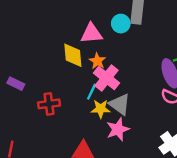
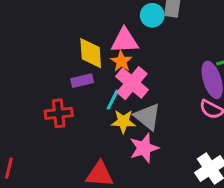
pink triangle: (91, 33) -> (125, 41), moved
purple rectangle: (16, 84) -> (82, 81), moved, turned -42

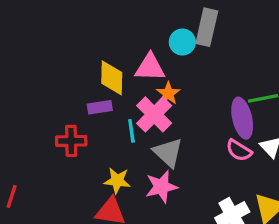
orange star: (121, 61) -> (168, 93), moved
cyan line: (113, 100) -> (131, 131), turned -40
yellow star: (123, 121) -> (117, 181), moved

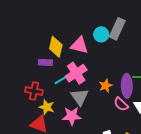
orange star: (168, 93) -> (106, 86), moved
cyan line: (131, 131) -> (61, 80), turned 56
red cross: (71, 141) -> (34, 91), moved

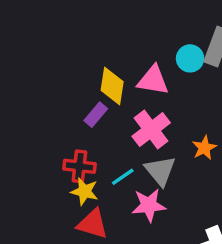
purple rectangle: (45, 62) -> (96, 115), turned -48
cyan line: (61, 80) -> (123, 177), moved
yellow star: (47, 107) -> (85, 191), moved

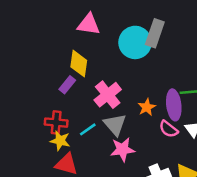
cyan circle: (190, 58) -> (135, 42), size x1.6
pink triangle: (153, 80) -> (89, 24), moved
pink star: (149, 205) -> (122, 149), moved

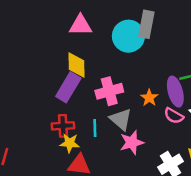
purple rectangle: (67, 85) -> (68, 87), size x1.6
pink cross: (108, 95) -> (109, 91), turned 32
cyan line: (88, 129) -> (95, 128), turned -48

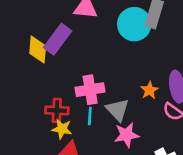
yellow diamond: (76, 65) -> (38, 50), moved
purple rectangle: (68, 87) -> (58, 39), moved
pink cross: (109, 91) -> (90, 90), moved

